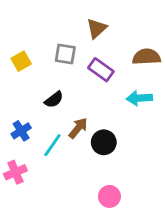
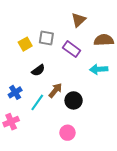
brown triangle: (97, 28) -> (79, 20), moved
yellow square: (21, 61) -> (25, 44), moved
pink circle: (109, 196) -> (67, 133), moved

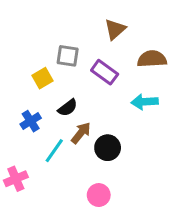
yellow square: (25, 44) -> (42, 78), moved
black semicircle: (38, 70) -> (68, 108), moved
blue cross: (15, 92) -> (31, 121), moved

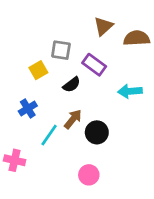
brown semicircle: (152, 59) -> (137, 38), moved
black semicircle: (68, 108) -> (72, 85), moved
pink cross: (16, 179) -> (15, 160), turned 36

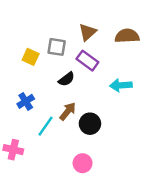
brown triangle: (103, 26) -> (87, 32), moved
yellow square: (38, 70) -> (31, 57), moved, turned -35

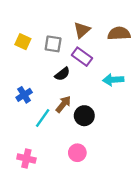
yellow square: (31, 57) -> (23, 42), moved
pink cross: (13, 150) -> (26, 159), moved

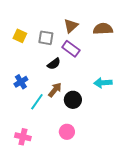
cyan arrow: (113, 80) -> (103, 83), moved

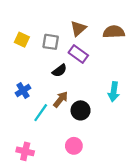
cyan arrow: (103, 83) -> (114, 92), turned -78

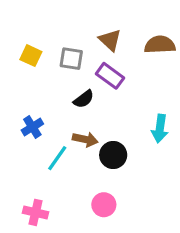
brown triangle: (78, 29) -> (110, 40), turned -35
brown arrow: (61, 99) -> (85, 139), turned 63

